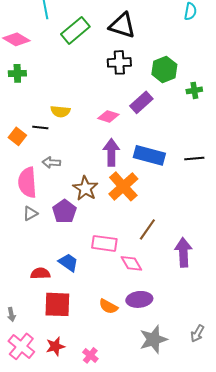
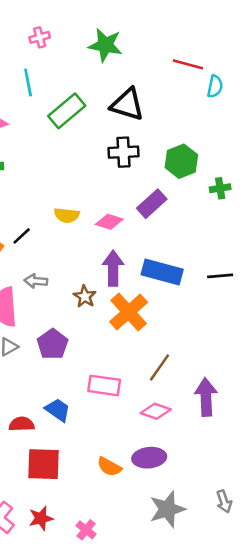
yellow semicircle: (60, 111) -> (67, 215), moved
black line: (40, 127) -> (22, 236), turned -49
brown star: (85, 188) -> (85, 297), moved, size x0.7
pink diamond: (131, 263) -> (156, 411), moved, turned -40
gray arrow: (197, 333) -> (224, 502), turned -48

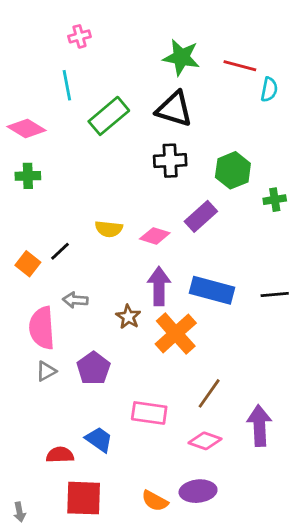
green star: (105, 45) -> (181, 57), moved

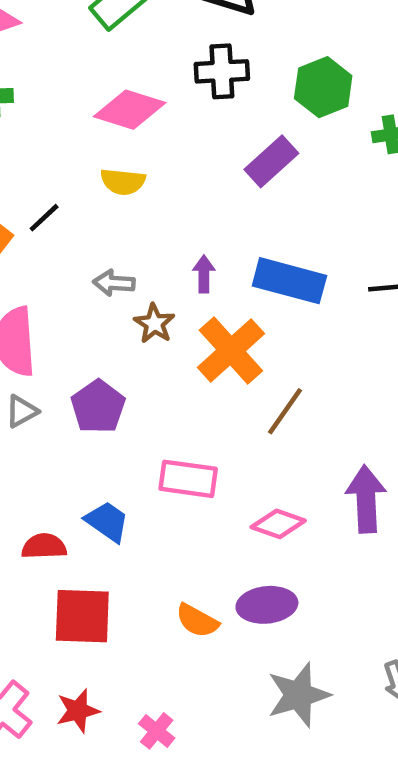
pink diamond: (155, 236) -> (130, 110), moved, size x1.4
purple arrow: (159, 286) -> (204, 274), size x0.6
gray arrow: (75, 300) -> (114, 283), moved
brown line: (209, 393) -> (285, 411), moved

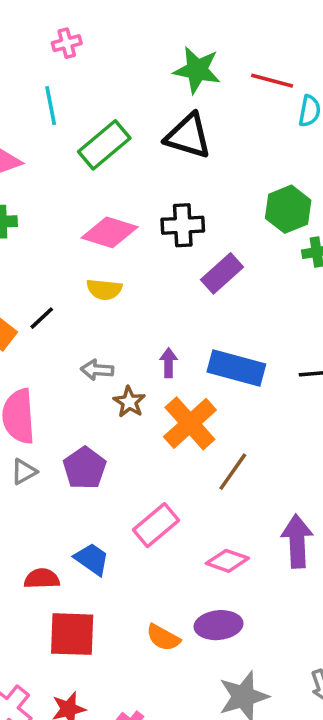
black cross: (222, 71) -> (183, 225), moved
green hexagon: (323, 87) -> (288, 209), moved
pink rectangle: (188, 479) -> (156, 525), turned -48

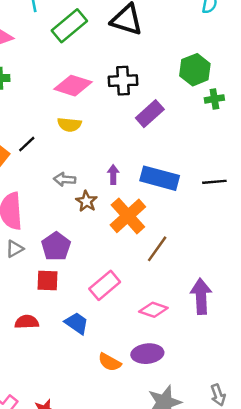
blue trapezoid: (92, 559) -> (77, 323), moved
red square: (72, 634) -> (47, 280), moved, size x0.7

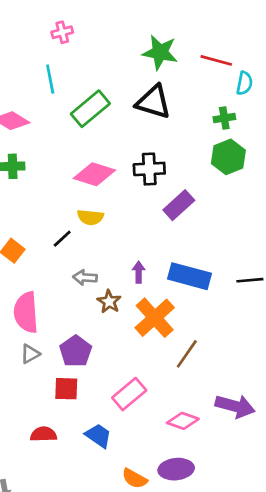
green cross: (214, 99) -> (224, 118), moved
black line: (27, 144) -> (62, 239), moved
purple arrow: (201, 296) -> (235, 406), turned 108

